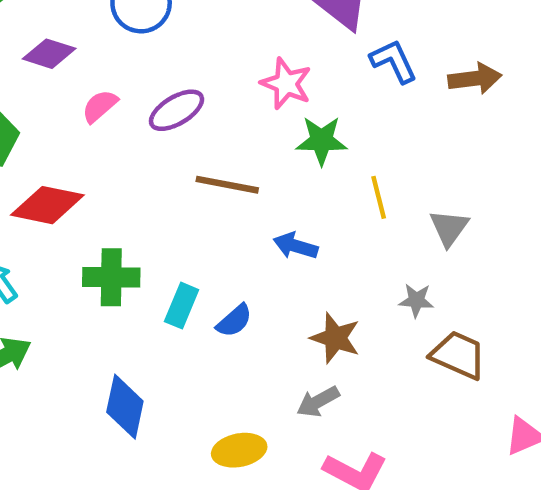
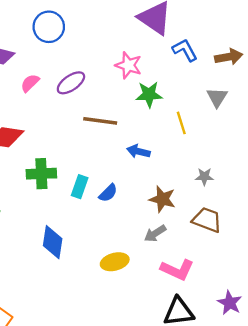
gray triangle: (449, 228) -> (217, 97), moved
brown trapezoid: (458, 355) -> (207, 220), moved

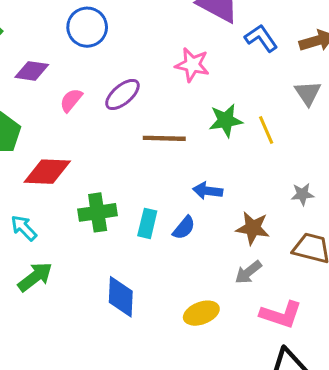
green star: (149, 94) -> (226, 120), moved
blue arrow: (138, 151) -> (208, 191), moved

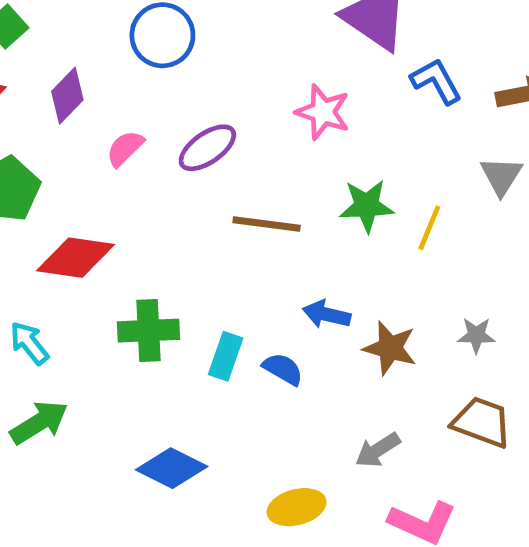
purple diamond: (32, 71) -> (67, 96), turned -60
yellow line: (266, 130) -> (429, 228), turned 40
blue semicircle: (184, 228) -> (283, 369), turned -105
brown star: (253, 228) -> (390, 348), moved
blue diamond: (121, 297) -> (172, 468), turned -72

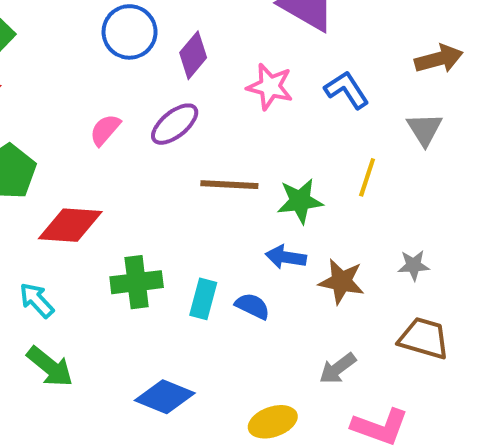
blue L-shape: (436, 81) -> (347, 90), moved
purple diamond: (67, 96) -> (193, 55), moved
green star: (367, 206) -> (300, 201), moved
green arrow: (39, 422) -> (50, 367), turned 75

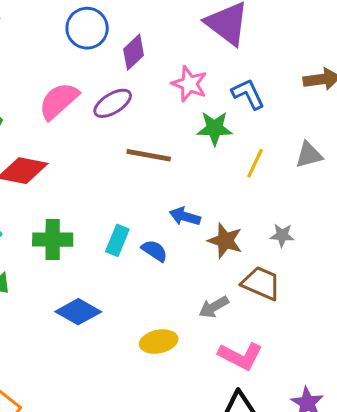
gray triangle: (425, 129) -> (309, 155), moved, turned 40
pink semicircle: (105, 130) -> (59, 101), size x1.6
green star: (300, 201) -> (215, 128), moved
green cross: (137, 282) -> (53, 240), moved
brown trapezoid: (424, 338) -> (261, 283), moved

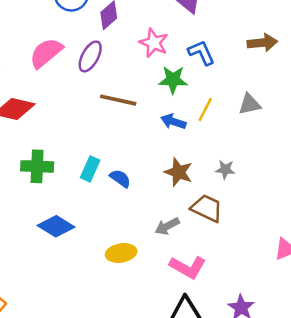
purple ellipse: (113, 103) -> (90, 56), turned -32
blue arrow: (185, 216) -> (173, 122), moved

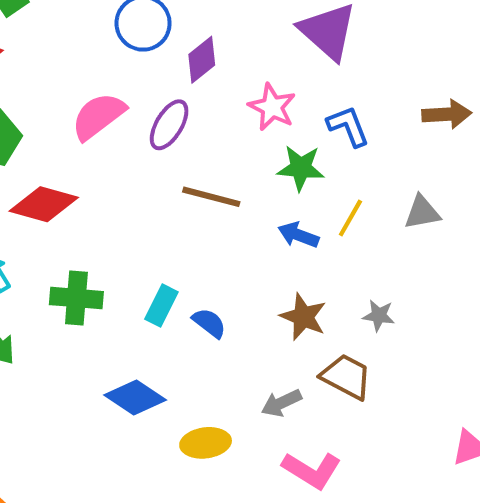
blue diamond: (56, 226) -> (135, 398), moved

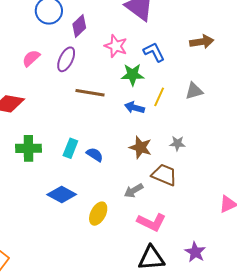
pink semicircle: (98, 116) -> (31, 58), size x0.7
yellow ellipse: (206, 443) -> (98, 214), turned -50

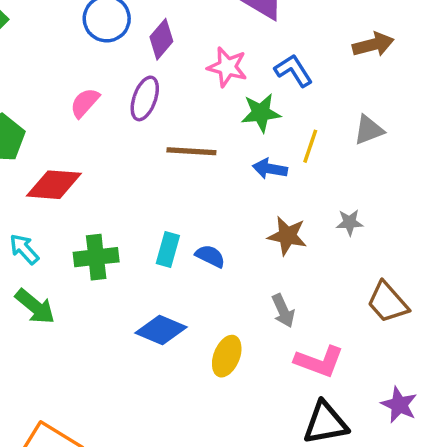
brown trapezoid: (164, 175) -> (388, 302), moved, turned -148
gray arrow: (134, 191) -> (283, 311), turned -78

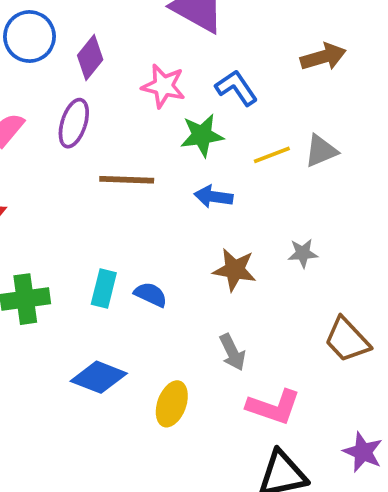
yellow line: (310, 146) -> (272, 155), moved, turned 52

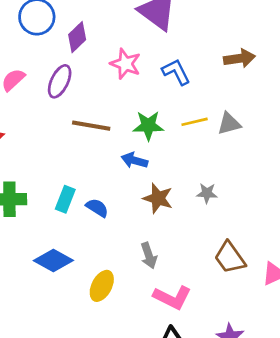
green star: (202, 135) -> (148, 126), moved
blue arrow: (213, 197) -> (134, 160), moved

